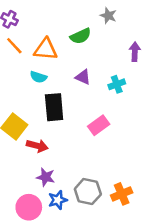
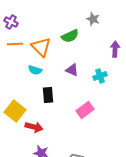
orange line: (14, 46) -> (15, 44), turned -49
orange triangle: (46, 49) -> (41, 47), turned 40
black rectangle: (54, 107) -> (48, 95), size x0.7

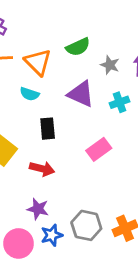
gray star: (93, 19) -> (110, 65), moved
purple triangle: (72, 70) -> (81, 94), size x1.5
red arrow: (34, 127) -> (42, 169), moved

